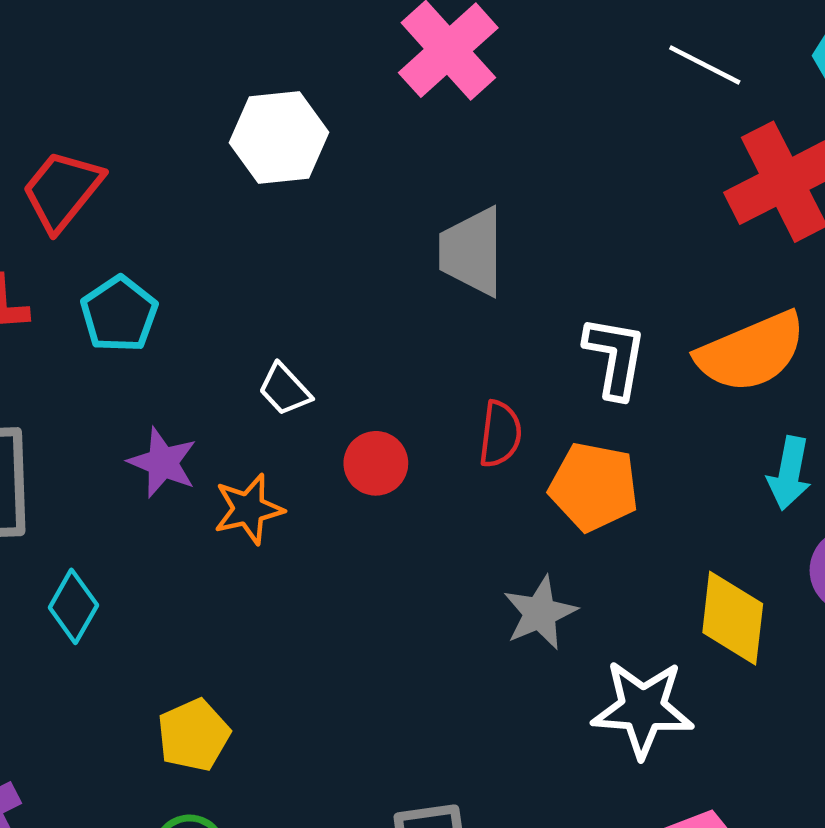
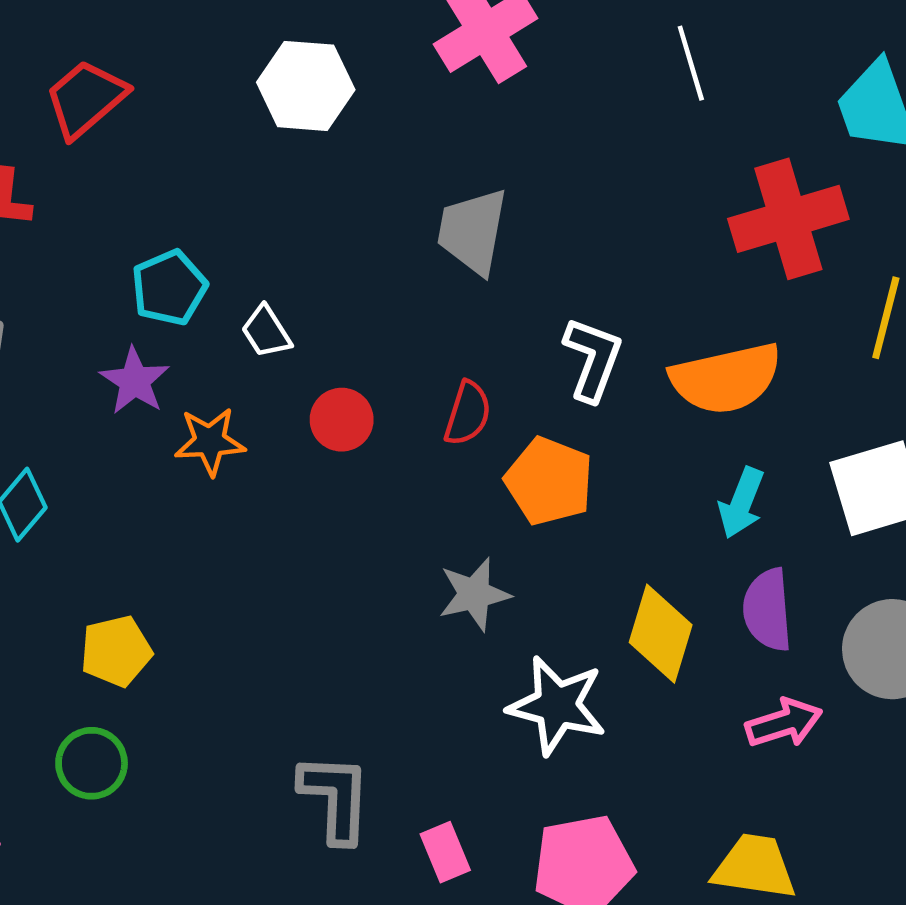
white line: (705, 65) -> (691, 63), moved, turned 36
cyan pentagon: (119, 314) -> (169, 288), moved

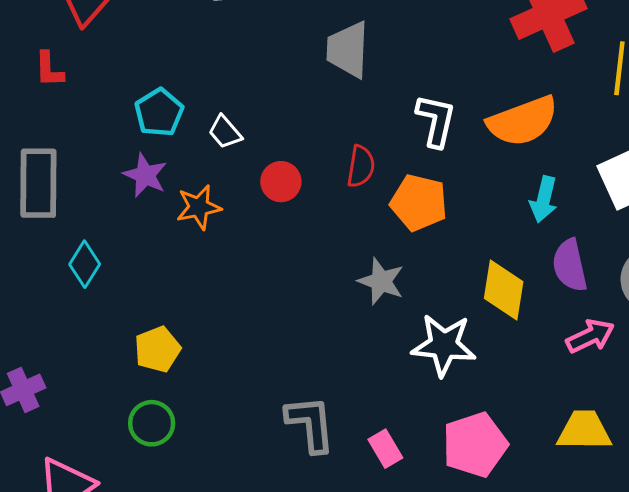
gray star: (474, 594) -> (381, 281), turned -30

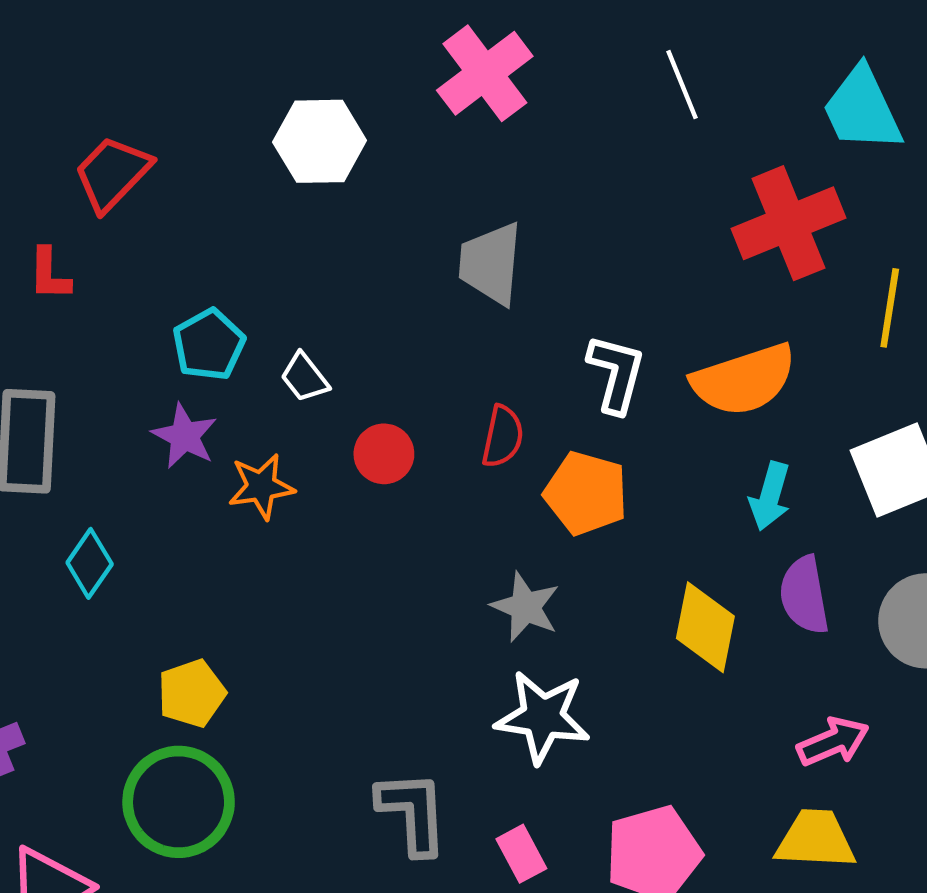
pink arrow: (590, 336) -> (833, 742), moved
white star: (444, 345) -> (543, 717), moved
green circle: (152, 423) -> (179, 802), size x1.6

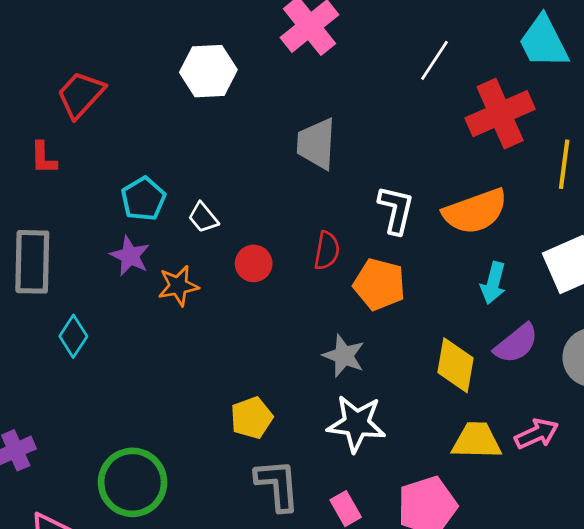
white line: (682, 85) -> (434, 60), moved, turned 57
purple semicircle: (804, 595) -> (516, 344), turned -117
yellow pentagon: (192, 693) -> (252, 418), moved
yellow trapezoid: (815, 839) -> (477, 441), moved

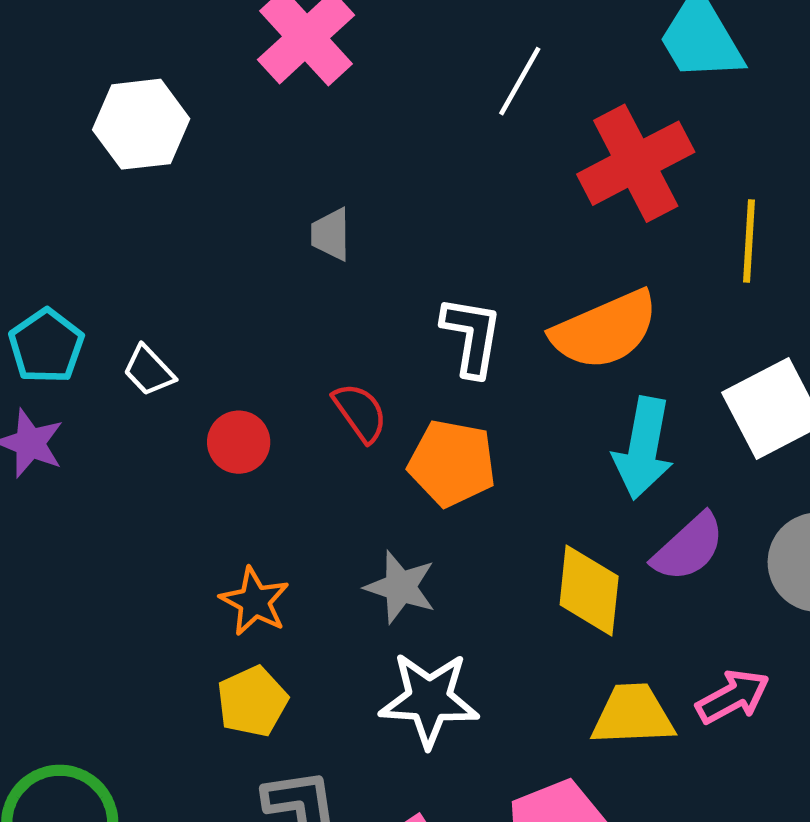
gray trapezoid: (316, 144) -> (331, 234), size x0.6
red semicircle: (327, 251) -> (360, 412), turned -42
cyan arrow: (493, 283) -> (643, 448), size x1.4
orange star: (178, 286) -> (255, 601), moved, turned -30

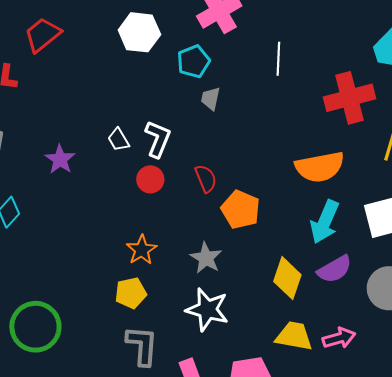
white line: (520, 81) -> (278, 59), moved, turned -40
white L-shape: (472, 336) -> (158, 139), moved
cyan pentagon: (46, 346) -> (194, 61), moved

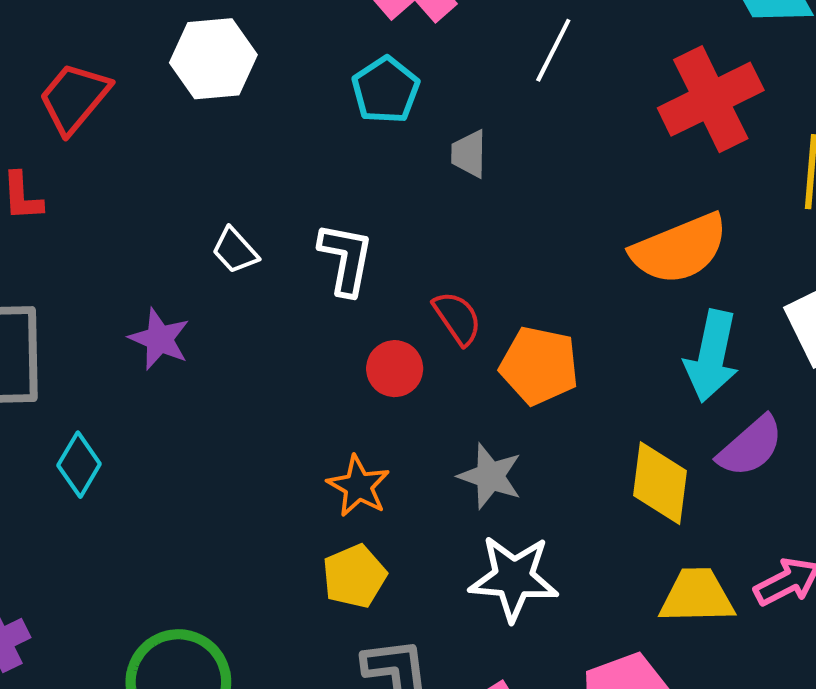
white hexagon: (139, 32) -> (213, 59), moved
white line: (278, 59) -> (553, 50), turned 36
gray trapezoid: (211, 99) -> (469, 154), moved
white trapezoid: (118, 140) -> (235, 251), moved
red circle: (150, 179) -> (395, 369), moved

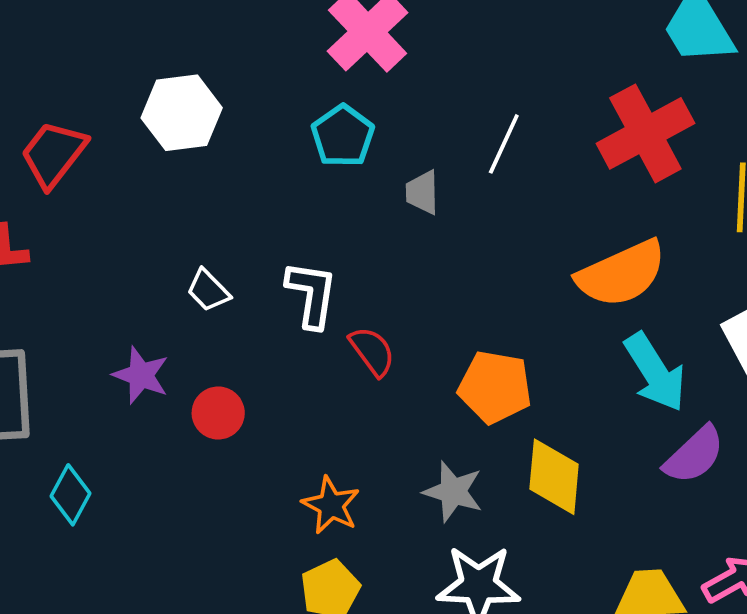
white line: (553, 50) -> (504, 144), moved
red semicircle: (457, 318) -> (372, 351), moved
cyan arrow: (712, 356) -> (655, 372), turned -42
red circle: (395, 369) -> (218, 413), moved
yellow diamond: (660, 483) -> (554, 477), moved

